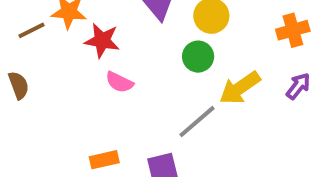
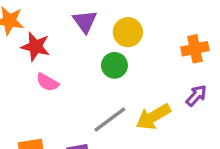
yellow arrow: (240, 88) -> (153, 117), moved

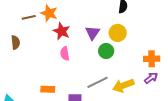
purple triangle: (85, 21) -> (93, 33), moved
orange cross: (195, 49) -> (152, 59), moved
pink semicircle: (47, 82) -> (65, 54), turned 40

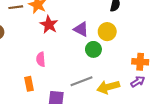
purple triangle: (93, 33) -> (81, 29), turned -42
pink semicircle: (65, 54) -> (41, 59), moved
orange rectangle: (48, 89) -> (29, 84), turned 72

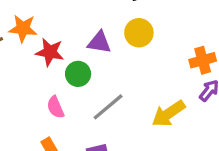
green circle: (93, 49) -> (78, 74), moved
gray line: (82, 81) -> (108, 107), moved

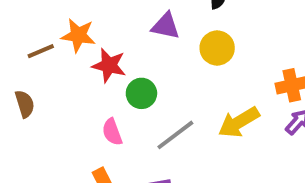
purple triangle: (99, 42) -> (166, 26), moved
yellow arrow: (168, 114) -> (239, 122), moved

